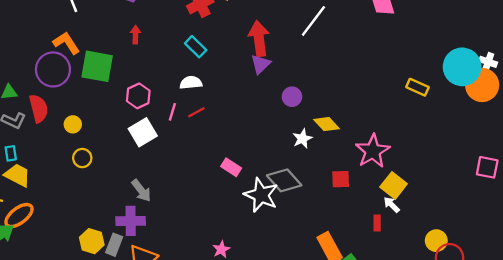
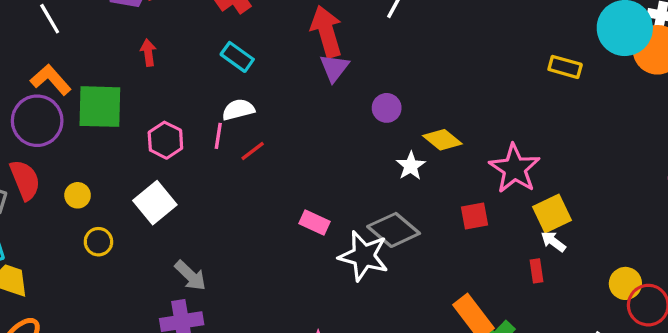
pink line: (172, 112) -> (218, 136), moved
white square: (143, 132) -> (155, 203), moved
yellow square: (394, 185) -> (552, 213), turned 35

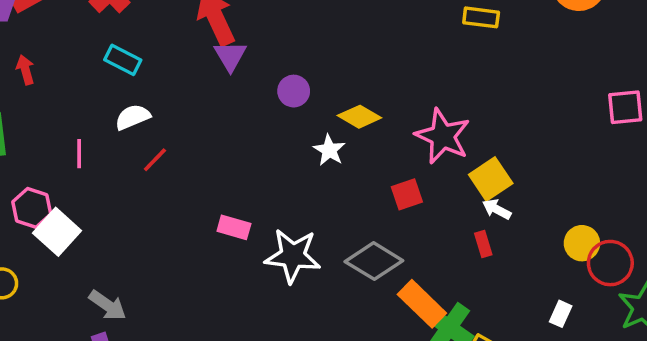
pink line: (218, 136) -> (79, 154), moved
pink hexagon: (165, 140) -> (32, 208), moved
gray diamond: (394, 230) -> (374, 261), moved

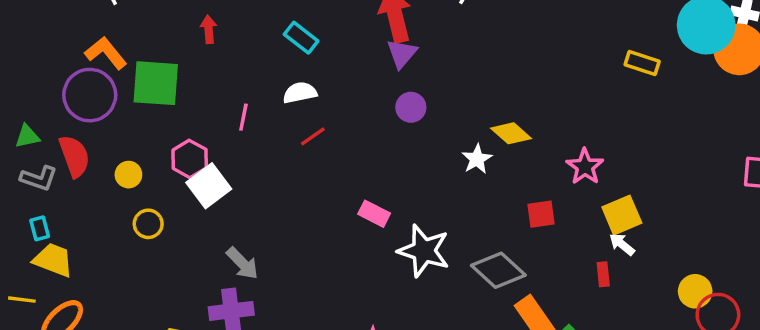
purple circle: (294, 91) -> (411, 107), moved
pink star: (443, 136) -> (585, 167), size x0.7

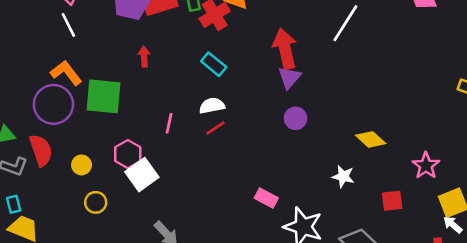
red line: (313, 136) -> (216, 128), moved
white star: (477, 159) -> (343, 176), moved, turned -30

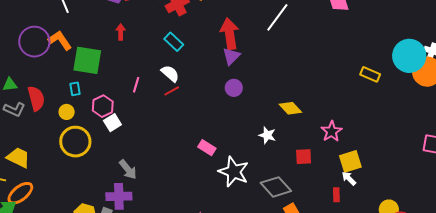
purple circle: (53, 104) -> (34, 42), moved
white semicircle: (212, 106) -> (170, 74), turned 48
white square: (142, 175) -> (112, 123), size x0.7
yellow circle: (96, 202) -> (75, 142), size x1.8
cyan rectangle: (14, 204) -> (75, 89), moved

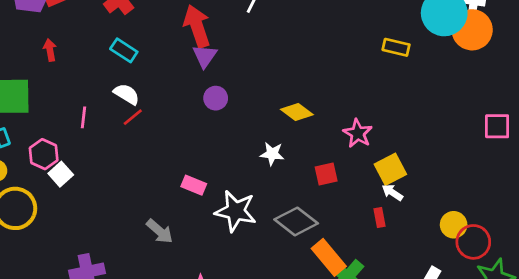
gray arrow: (128, 169) -> (160, 231), moved

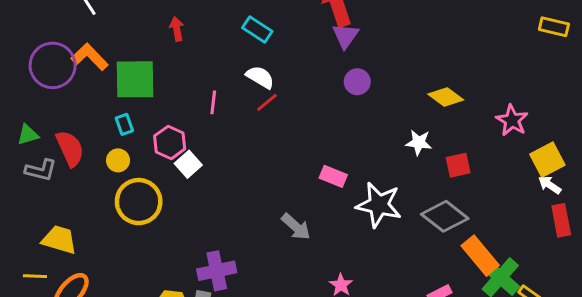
red square: (326, 174) -> (458, 165), moved
red rectangle: (379, 217) -> (561, 220), moved, size x1.5

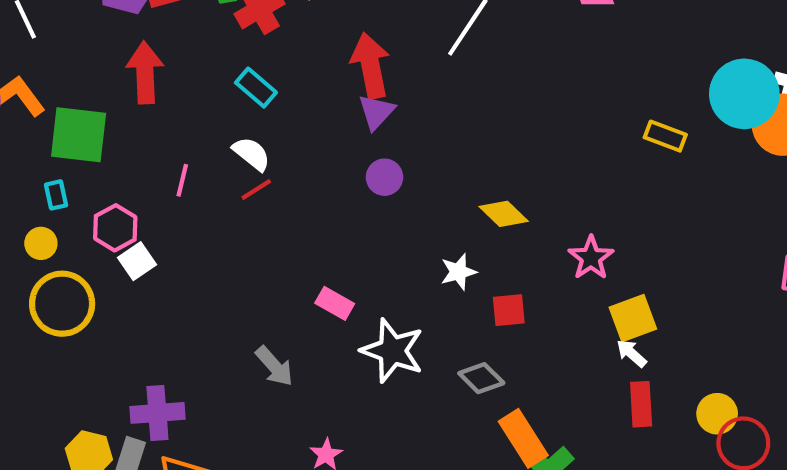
red arrow: (177, 29) -> (145, 73), size x1.8
white star: (419, 143) -> (458, 272), turned -30
gray diamond: (445, 216) -> (481, 378), size x0.7

